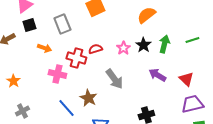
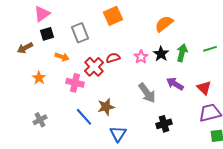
red cross: (76, 58) -> (94, 67), turned 30
gray arrow: (114, 79) -> (147, 93), moved
orange star: (13, 81) -> (39, 78), moved
brown star: (88, 98) -> (106, 107), turned 30

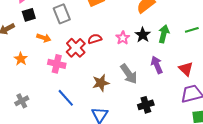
purple arrow: (175, 84) -> (157, 65), turned 36
brown star: (106, 107) -> (101, 83), moved

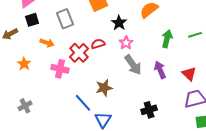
black star: (143, 35) -> (119, 23), moved
gray arrow: (129, 74) -> (133, 65), moved
blue line: (66, 98) -> (83, 103), moved

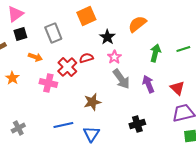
blue line: (83, 103) -> (63, 125), moved, turned -60
gray cross: (25, 106) -> (18, 128), moved

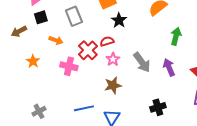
black star: (107, 37) -> (119, 20), moved
pink star: (114, 57) -> (113, 59), moved

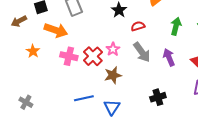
orange arrow: (56, 40) -> (56, 30), size x1.6
red semicircle: (107, 41) -> (138, 26), moved
red cross: (88, 50) -> (93, 56), moved
gray cross: (39, 111) -> (26, 102), moved, turned -32

